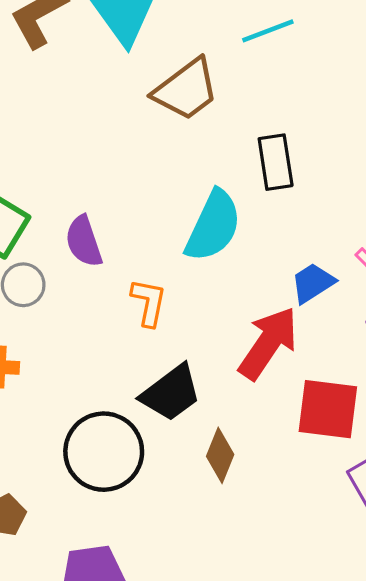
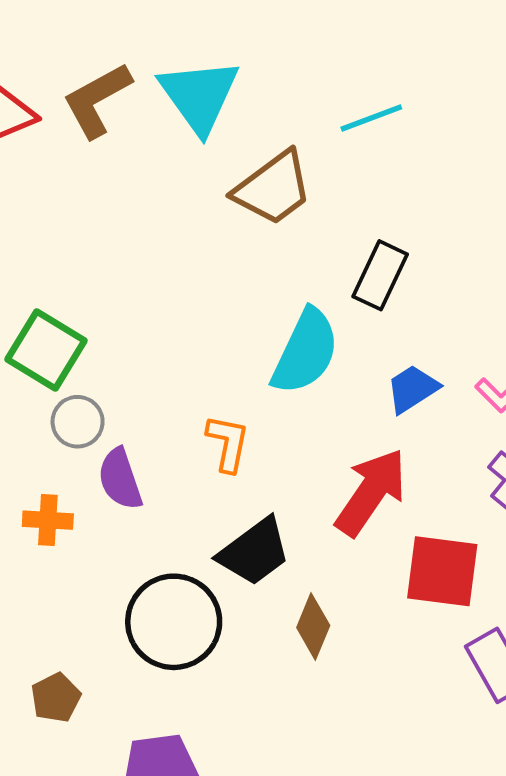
black rectangle: (276, 162) -> (380, 275), turned 34
purple semicircle: (84, 241) -> (120, 479), moved
blue trapezoid: (313, 283) -> (412, 389), moved

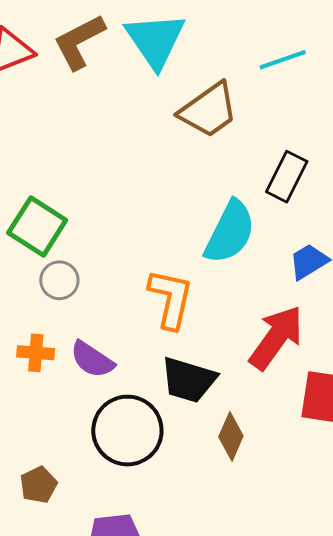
orange L-shape: (228, 443) -> (171, 299), size x1.4
purple semicircle: (120, 479) -> (92, 359), moved, turned -39
black trapezoid: (254, 552) -> (189, 380), turned 52

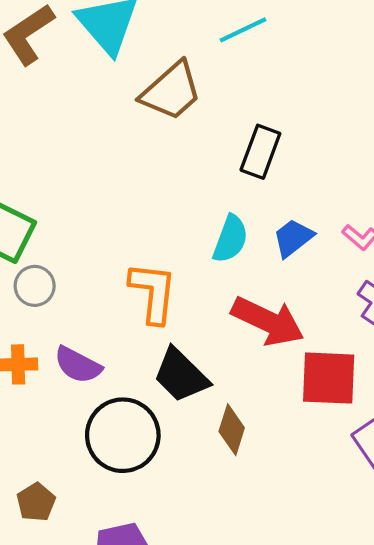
cyan semicircle: (230, 232) -> (230, 239), moved, size x0.7
red arrow: (276, 338) -> (268, 321), turned 86
black trapezoid: (189, 380) -> (181, 375), turned 34

